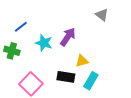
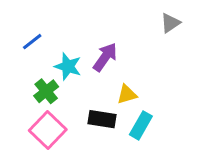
gray triangle: (102, 15) -> (170, 23), moved, turned 48
green cross: (12, 51) -> (46, 91), moved, turned 35

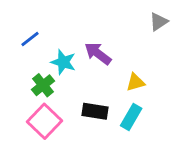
purple arrow: (105, 57) -> (98, 53), turned -88
yellow triangle: (127, 94) -> (135, 82), moved

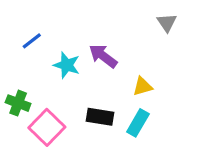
gray triangle: (159, 22) -> (167, 23), turned -30
green cross: (43, 85) -> (18, 103), moved, turned -30

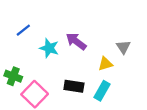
gray triangle: (167, 23) -> (123, 47), moved

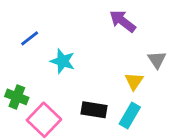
purple arrow: (76, 41) -> (123, 21), moved
yellow triangle: (105, 64) -> (134, 81), turned -40

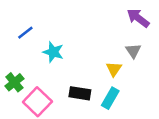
purple arrow: (123, 21) -> (138, 18), moved
green cross: (17, 97) -> (14, 82), turned 30

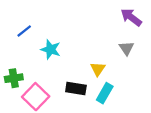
yellow triangle: (114, 69) -> (98, 69), moved
green cross: (14, 82) -> (14, 78), turned 30

